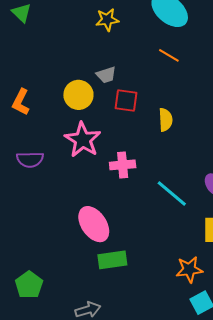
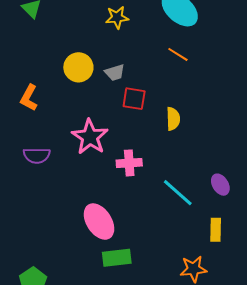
yellow circle: (78, 95) -> (78, 67), moved

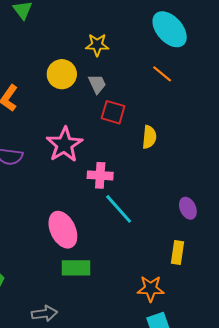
yellow star: (117, 17) -> (97, 45), moved
gray trapezoid: (115, 73) -> (97, 84), turned -105
cyan line: (178, 193) -> (119, 209), moved

